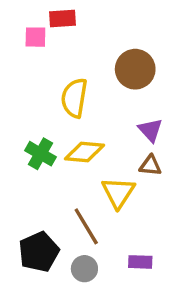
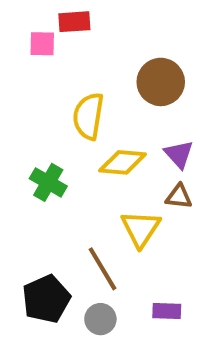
yellow diamond: (84, 152) -> (123, 162), moved

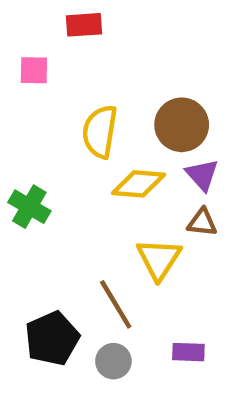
pink square: (42, 44) -> (34, 70), moved
brown circle: (161, 82) -> (182, 125), moved
green cross: (48, 182) -> (29, 207), moved

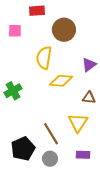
brown circle: (182, 125) -> (64, 30), moved
purple triangle: (202, 175) -> (89, 65), moved, turned 35
green cross: (29, 207) -> (13, 91), turned 30
yellow triangle: (159, 259) -> (78, 123), moved

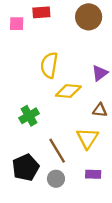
brown circle: (64, 30) -> (89, 17), moved
pink square: (15, 31) -> (17, 24), moved
green cross: (13, 91) -> (29, 116), moved

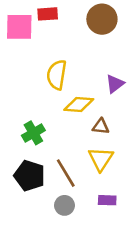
pink square: (17, 24) -> (19, 27), size x1.6
brown triangle: (100, 110) -> (101, 126), moved
black pentagon: (26, 167) -> (30, 176), moved, turned -30

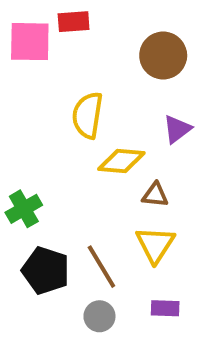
brown circle: (102, 19) -> (163, 56), moved
green cross: (33, 133) -> (24, 209), moved

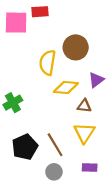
brown circle: (163, 56) -> (76, 47), moved
purple triangle: (177, 129) -> (96, 80), moved
green cross: (24, 209) -> (13, 103), moved
black pentagon: (46, 270) -> (25, 147), turned 30

